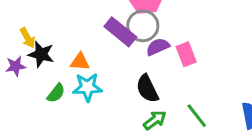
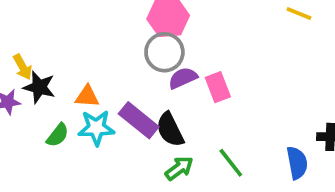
purple rectangle: (120, 32) -> (139, 120), moved

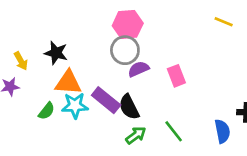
black star: (39, 87) -> (56, 53), moved
pink rectangle: (218, 87) -> (176, 76), moved
orange triangle: (87, 96) -> (68, 83), size x1.5

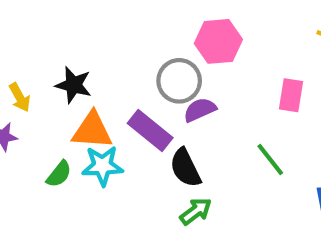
pink hexagon: (128, 24) -> (218, 41), moved
pink rectangle: (176, 76) -> (291, 95), moved, turned 30
purple rectangle: (106, 100) -> (150, 131), moved
green line: (174, 131) -> (270, 160), moved

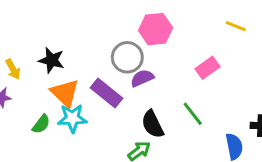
pink rectangle: (291, 95) -> (208, 68), turned 45
orange triangle: (92, 131) -> (65, 93), turned 40
black semicircle: (185, 168) -> (153, 124), moved

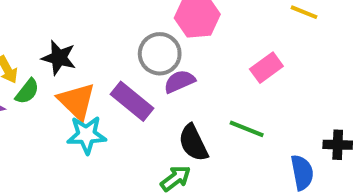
green line: (193, 114) -> (247, 129), turned -30
green semicircle: (41, 124) -> (27, 91), moved

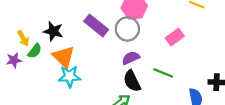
gray circle: (160, 54) -> (127, 29), moved
purple semicircle: (179, 81) -> (131, 58), moved
purple rectangle: (132, 101) -> (96, 25), moved

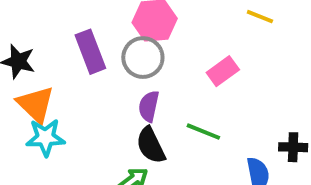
purple rectangle: (96, 25) -> (90, 52), turned 30
purple semicircle: (131, 58) -> (149, 106), turned -54

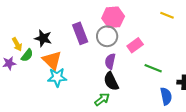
pink rectangle: (223, 71) -> (135, 45), moved
green line: (203, 132) -> (153, 68), moved

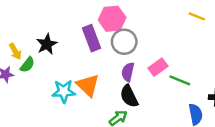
pink hexagon: (113, 17) -> (112, 19), moved
black star: (43, 38) -> (47, 44), turned 30
pink rectangle: (135, 45) -> (158, 67), moved
orange triangle: (52, 60) -> (88, 85), moved

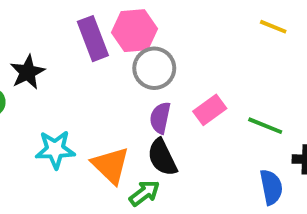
purple rectangle: (92, 38) -> (93, 39), moved
green line: (180, 80) -> (265, 126), moved
orange triangle: (88, 85) -> (111, 165), moved

